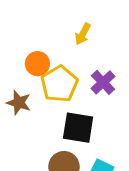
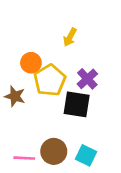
black square: (78, 128) -> (77, 104), moved

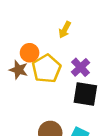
brown star: (15, 96) -> (19, 70), moved
black square: (77, 104) -> (85, 94), moved

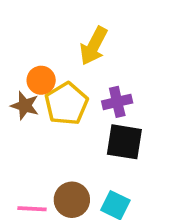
yellow arrow: (65, 30) -> (94, 46), size x1.5
purple cross: (81, 67) -> (117, 102), turned 30

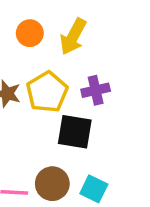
orange circle: (41, 80) -> (30, 33), moved
black square: (124, 142) -> (75, 132), moved

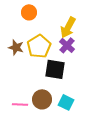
yellow arrow: (73, 37) -> (68, 27), moved
purple cross: (96, 90) -> (67, 45), turned -35

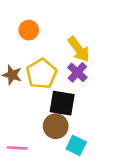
yellow arrow: (68, 27) -> (79, 49), turned -65
brown circle: (42, 99) -> (56, 126), moved

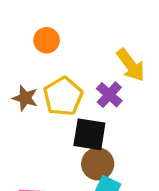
yellow arrow: (79, 49) -> (131, 65), moved
brown circle: (56, 126) -> (98, 164), moved

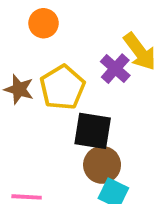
purple cross: (109, 95) -> (115, 69), moved

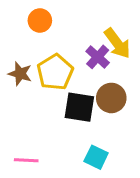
brown circle: (102, 165) -> (111, 98), moved

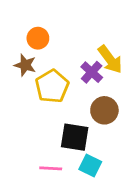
brown star: (20, 74) -> (25, 65), moved
black square: (79, 107) -> (75, 137), moved
pink line: (26, 160) -> (51, 168), moved

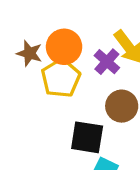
orange circle: (38, 38) -> (64, 47), moved, size x1.4

